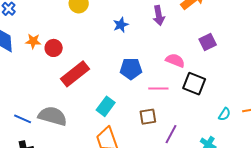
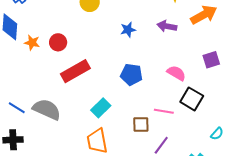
purple arrow: (159, 16) -> (167, 26), turned 102
orange star: (33, 41) -> (32, 43), moved
pink line: (158, 89) -> (164, 111), moved

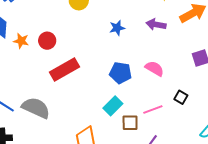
pink semicircle: (176, 73) -> (154, 69), moved
black square: (192, 99) -> (181, 97), size x0.6
cyan rectangle: (101, 108) -> (113, 106), moved
pink line: (164, 111) -> (153, 110), turned -30

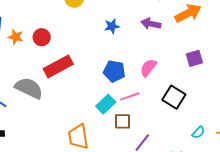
pink semicircle: (154, 69) -> (148, 68), turned -84
black square: (181, 97) -> (174, 97), size x1.6
gray semicircle: (36, 108) -> (29, 88), moved
pink line: (153, 110) -> (130, 96), moved

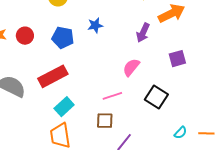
purple arrow: (151, 24) -> (143, 33), moved, turned -78
red rectangle: (58, 66) -> (53, 76), moved
blue pentagon: (114, 71) -> (63, 38), moved
cyan rectangle: (106, 104) -> (64, 107), moved

